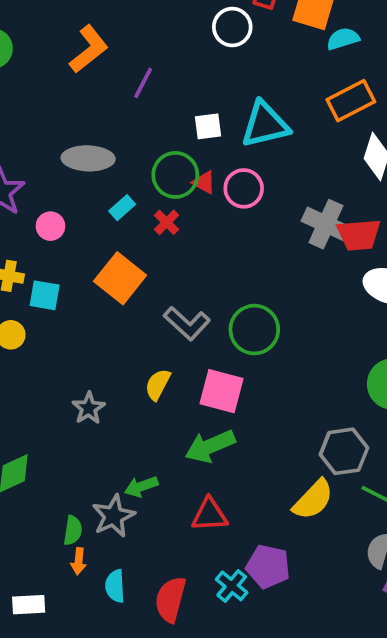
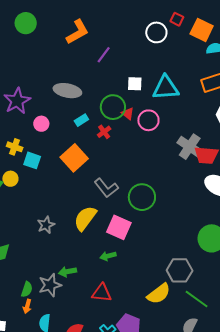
yellow semicircle: (158, 384) -> (85, 218), size x1.5
green arrow: (210, 446) -> (108, 256), size x0.6

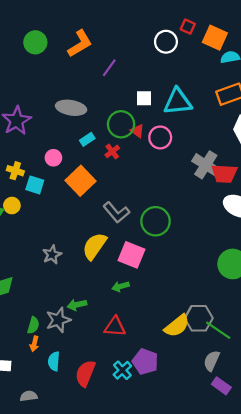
green circle: (26, 23) -> (35, 42), moved
pink circle: (41, 124) -> (53, 158), moved
gray hexagon: (180, 270) -> (199, 318), moved

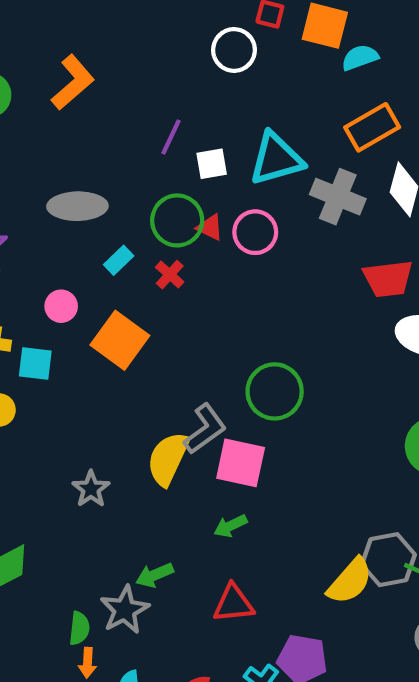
purple line: (109, 68) -> (171, 137), moved
gray cross: (206, 165) -> (338, 197), moved
gray L-shape: (116, 212) -> (205, 429), moved, turned -76

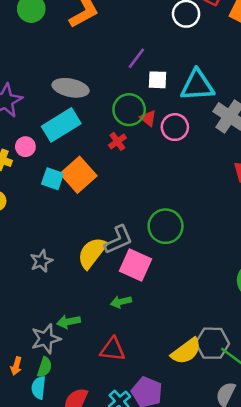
cyan rectangle: (119, 260) -> (61, 125), moved, size x2.0
pink circle: (61, 306) -> (25, 147), moved
cyan square: (35, 364) -> (52, 179), moved
green semicircle: (79, 628) -> (45, 367), moved

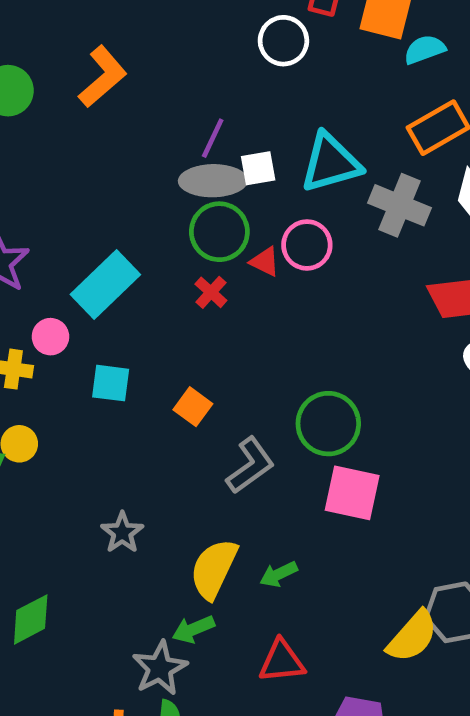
gray ellipse: (71, 88) -> (213, 181), moved
red triangle: (148, 118) -> (265, 262), moved
orange square: (79, 175) -> (193, 407), moved, size x0.6
yellow semicircle: (92, 253) -> (214, 569), moved
pink square: (135, 265) -> (352, 493), moved

